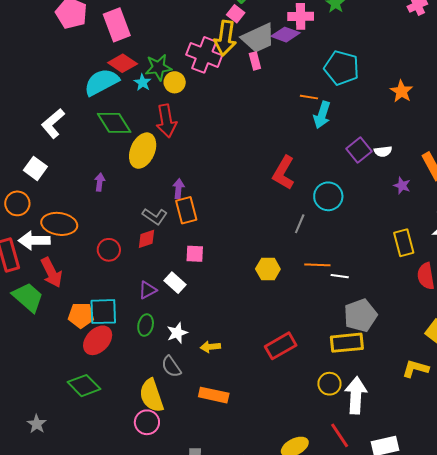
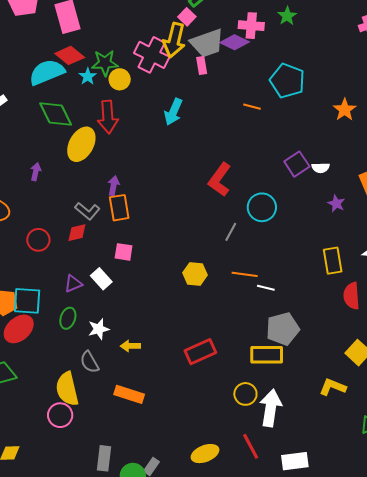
cyan arrow: (322, 115) -> (173, 112), moved

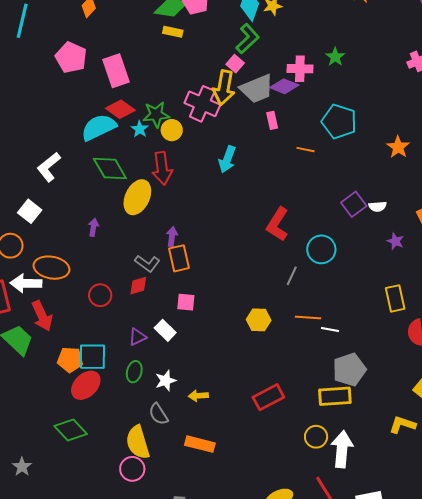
pink rectangle: (202, 66) -> (272, 120), moved

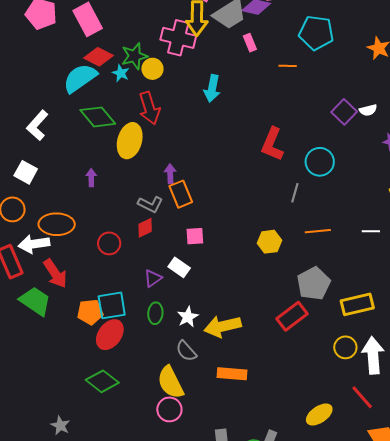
white line: (330, 330) -> (371, 231), moved
gray pentagon: (349, 370) -> (314, 284), moved
yellow arrow: (198, 396) -> (223, 326), size x1.8

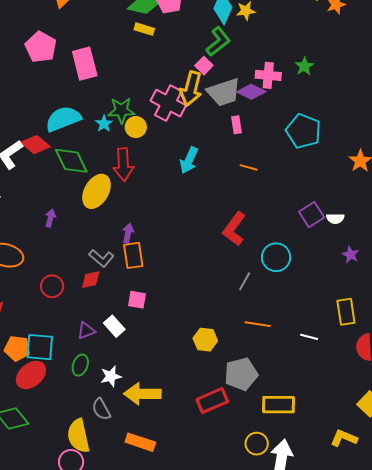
red diamond: (98, 57) -> (35, 145), moved
orange line: (288, 66) -> (249, 167), moved
yellow hexagon: (269, 242) -> (205, 340), moved

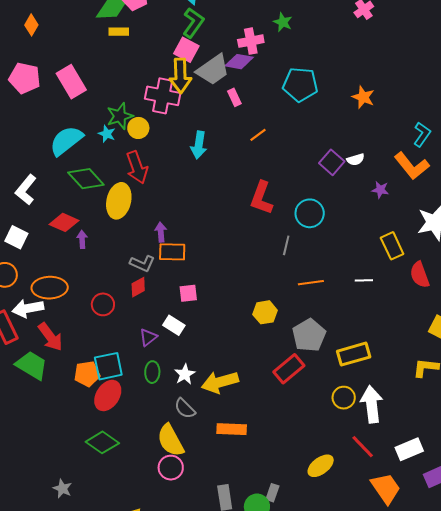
pink square: (204, 66) -> (186, 50), size x1.4
red diamond: (35, 145) -> (64, 222), moved
orange line: (249, 167) -> (258, 135), turned -36
orange rectangle: (133, 255) -> (172, 252), turned -64

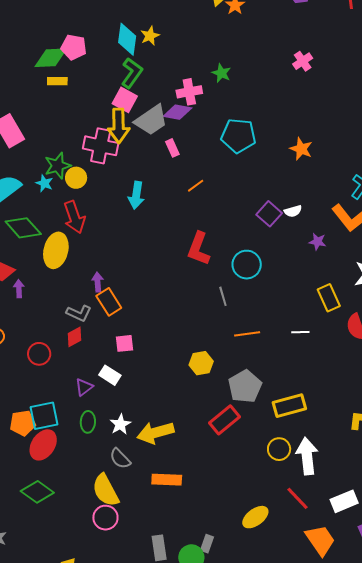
gray line: (286, 245) -> (223, 296), turned -30
orange rectangle: (172, 252) -> (109, 302), turned 56

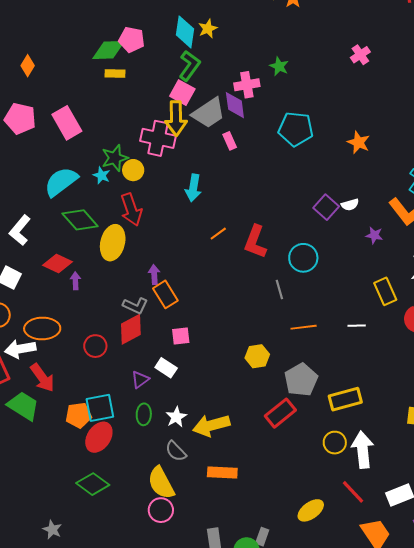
purple diamond: (177, 112) -> (235, 105), turned 72
orange line: (196, 186) -> (218, 234), moved
red diamond: (74, 337) -> (131, 329), size x1.5

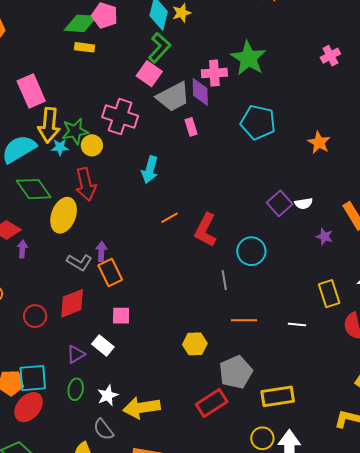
green star: (279, 66) -> (248, 58), size x1.8
yellow arrow: (176, 118) -> (49, 125), moved
cyan star: (102, 175) -> (60, 147), turned -30
gray L-shape: (135, 306) -> (79, 262), moved

